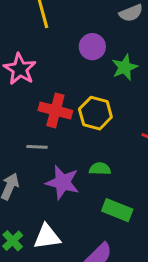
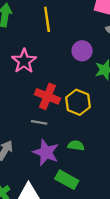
gray line: (37, 147) -> (39, 122), moved
green rectangle: (117, 210) -> (67, 180), moved

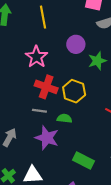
pink star: (24, 61) -> (36, 57), moved
green semicircle: (76, 146) -> (64, 118), moved
green rectangle: (67, 180) -> (84, 160), moved

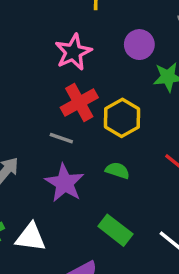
red cross: (46, 87) -> (79, 102), turned 30
green semicircle: (64, 118) -> (117, 170), moved

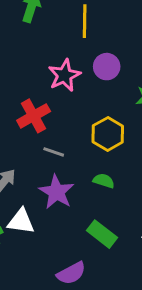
purple circle: (139, 45) -> (107, 67), moved
red cross: (79, 102) -> (34, 116), moved
white triangle: (31, 237) -> (21, 221), moved

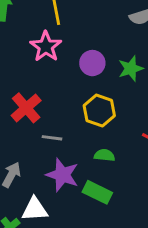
purple circle: (107, 67) -> (92, 63), moved
pink star: (64, 75) -> (46, 47), moved
green rectangle: (102, 234) -> (97, 192), moved

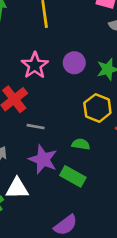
pink star: (46, 47) -> (35, 65), moved
yellow hexagon: (99, 111) -> (97, 108), moved

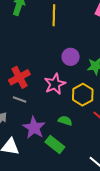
pink star: (35, 65) -> (55, 84), moved
gray line: (36, 127) -> (20, 100), moved

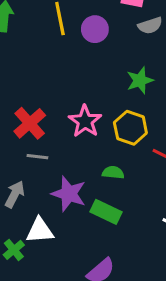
purple circle: (71, 57) -> (95, 29), moved

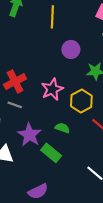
purple circle: (95, 29) -> (71, 49), moved

